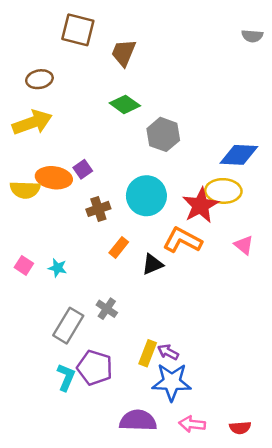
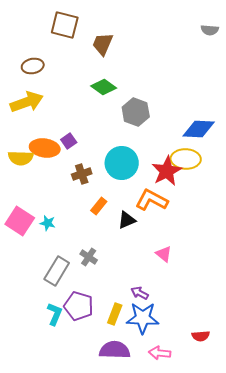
pink triangle: (244, 245) -> (164, 254), moved
pink square: (24, 265) -> (20, 221), size x1.8
yellow rectangle: (148, 353) -> (115, 314), moved
red semicircle: (240, 428) -> (201, 336), moved

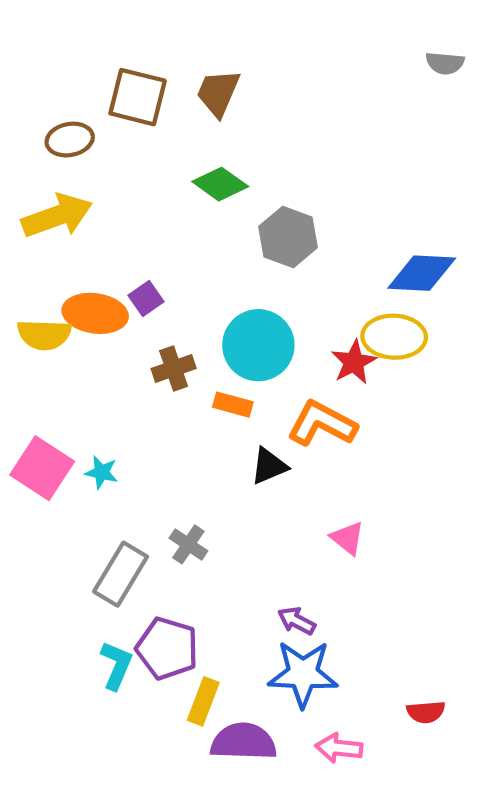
brown square: (65, 25) -> (138, 97), moved
red star: (167, 171) -> (354, 362), size x0.7
orange rectangle: (99, 206) -> (233, 405), moved, turned 66
yellow rectangle: (115, 314) -> (203, 701), moved

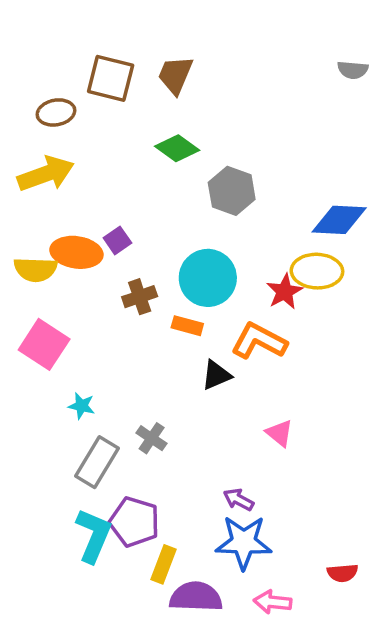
gray semicircle: (445, 63) -> (353, 70), moved
pink square: (42, 468) -> (44, 344), moved
cyan star: (101, 472) -> (82, 406), moved
cyan L-shape: (116, 665) -> (94, 535), size x1.4

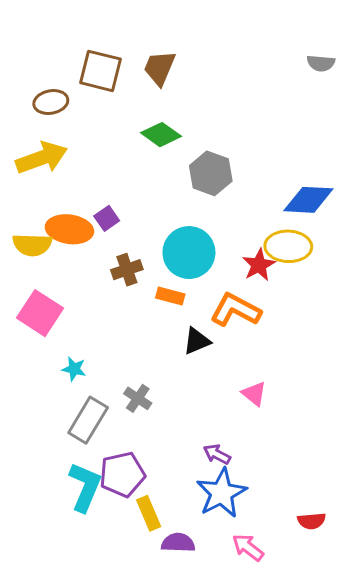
purple pentagon: (134, 522) -> (122, 474), turned -30
blue star: (244, 542) -> (222, 493), turned -30
yellow rectangle: (163, 564) -> (149, 513), turned -44
purple semicircle: (196, 597) -> (178, 543), size x0.7
pink arrow: (273, 602) -> (248, 547), turned 32

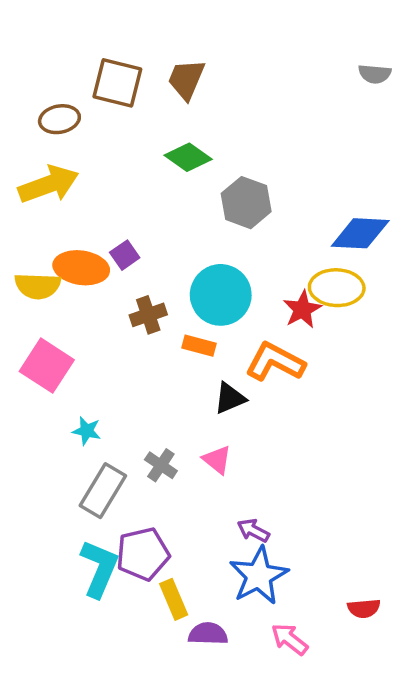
pink triangle: (254, 394) -> (217, 460), moved

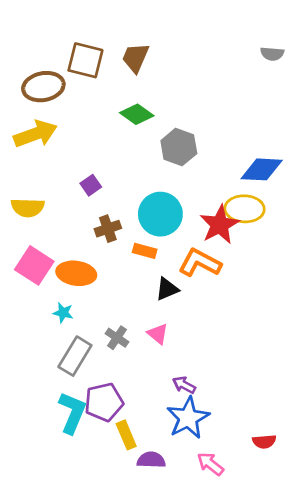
brown ellipse: (59, 119) -> (43, 87), size x1.4
orange ellipse: (81, 268) -> (76, 273), moved
red star: (302, 309) -> (220, 225), size x1.4

